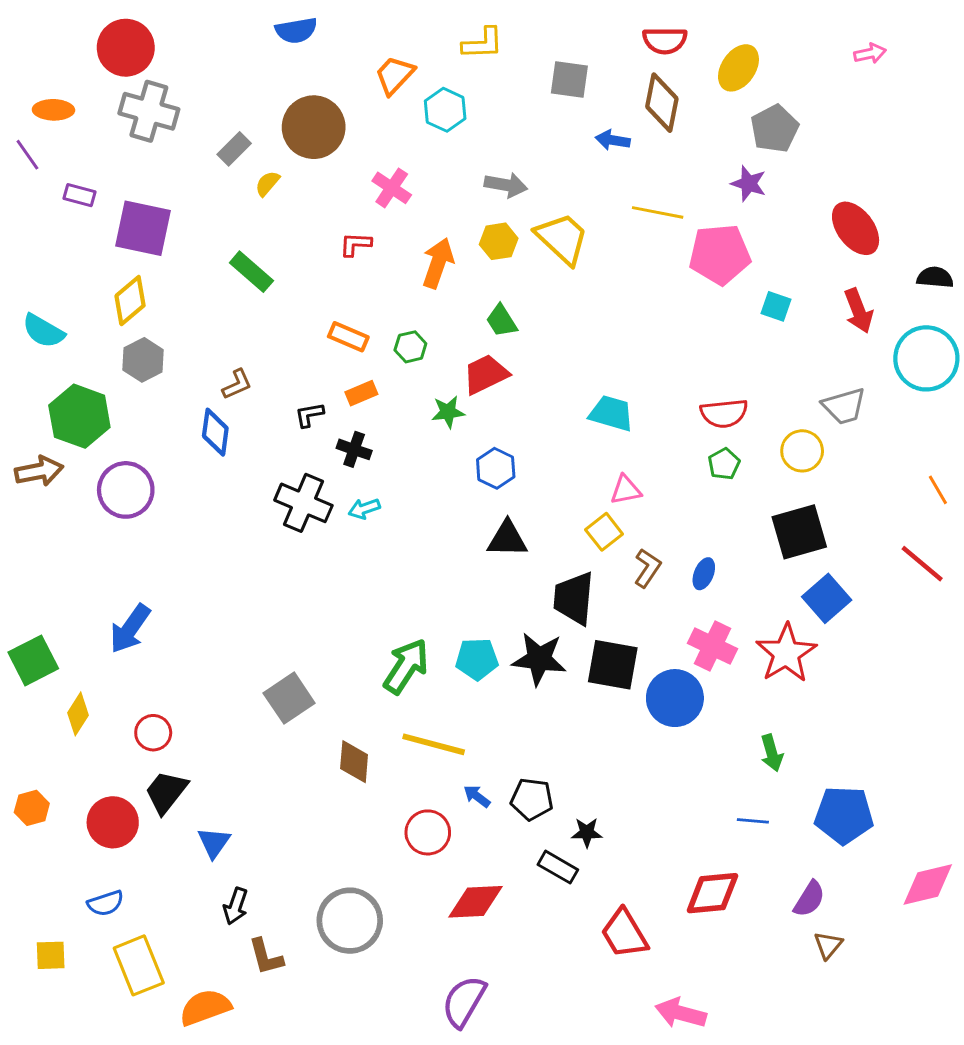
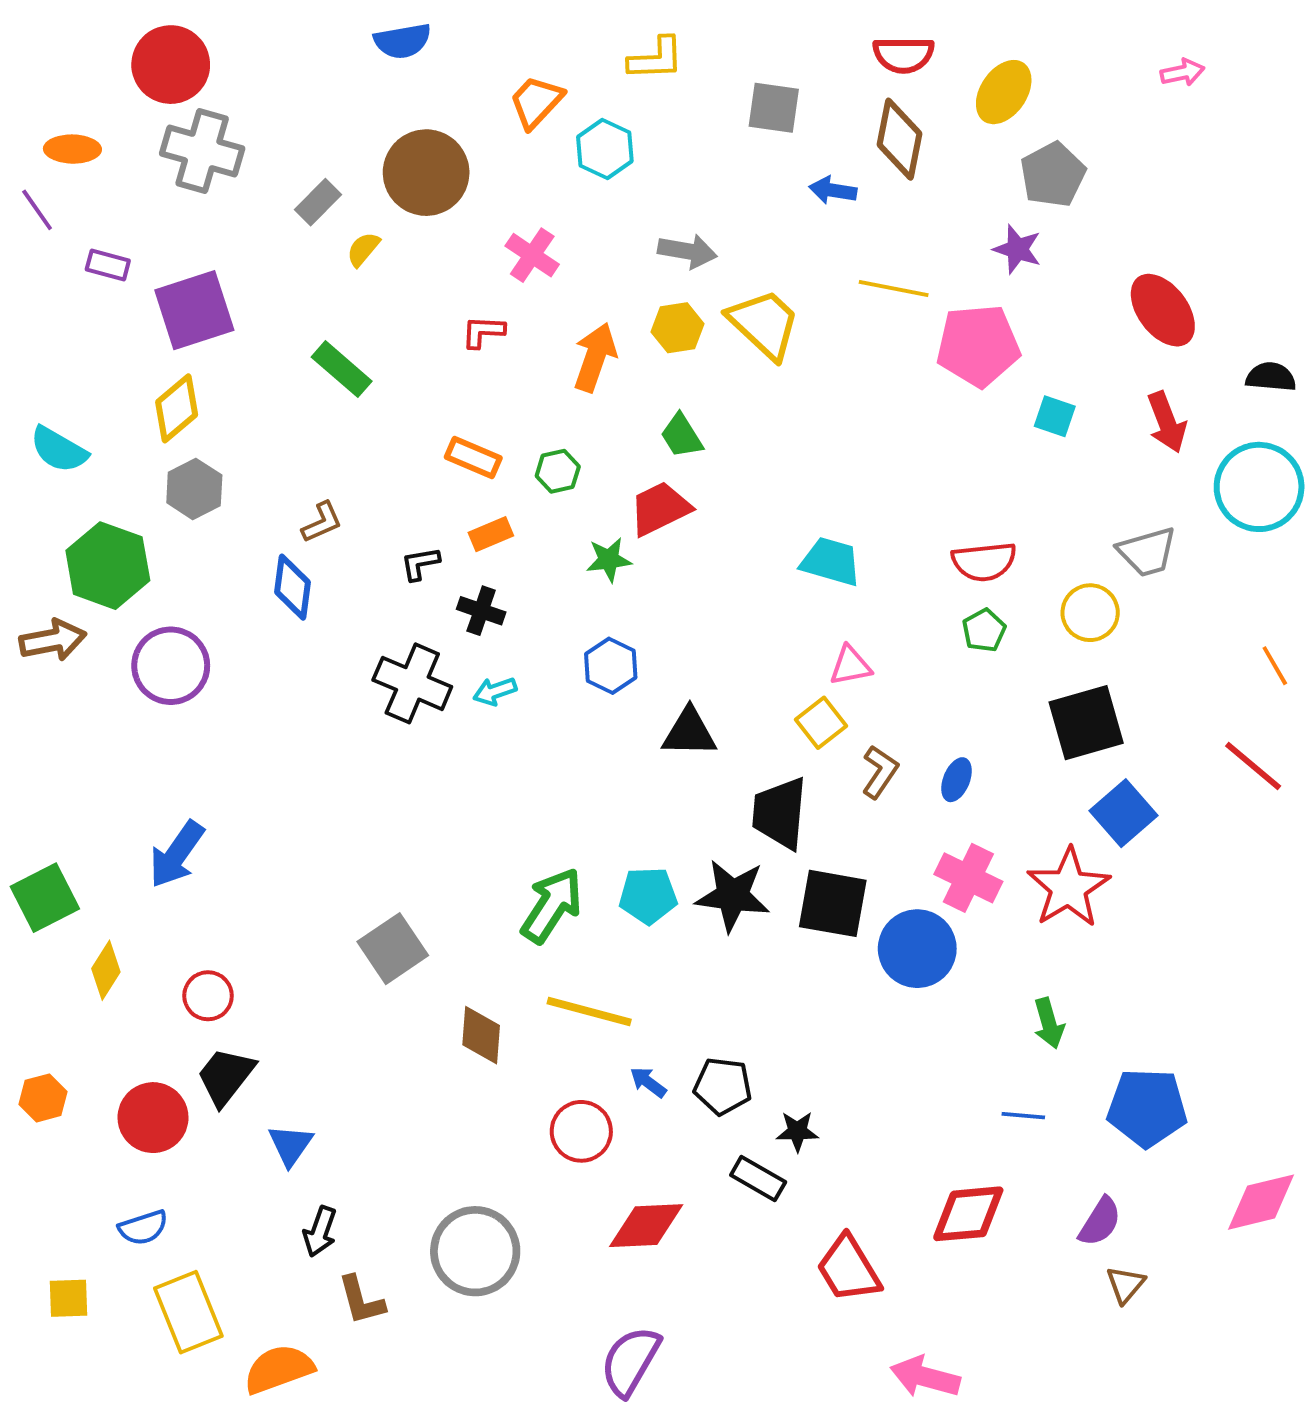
purple square: (143, 228) -> (194, 310), turned -30
blue hexagon: (496, 468) -> (611, 666), moved

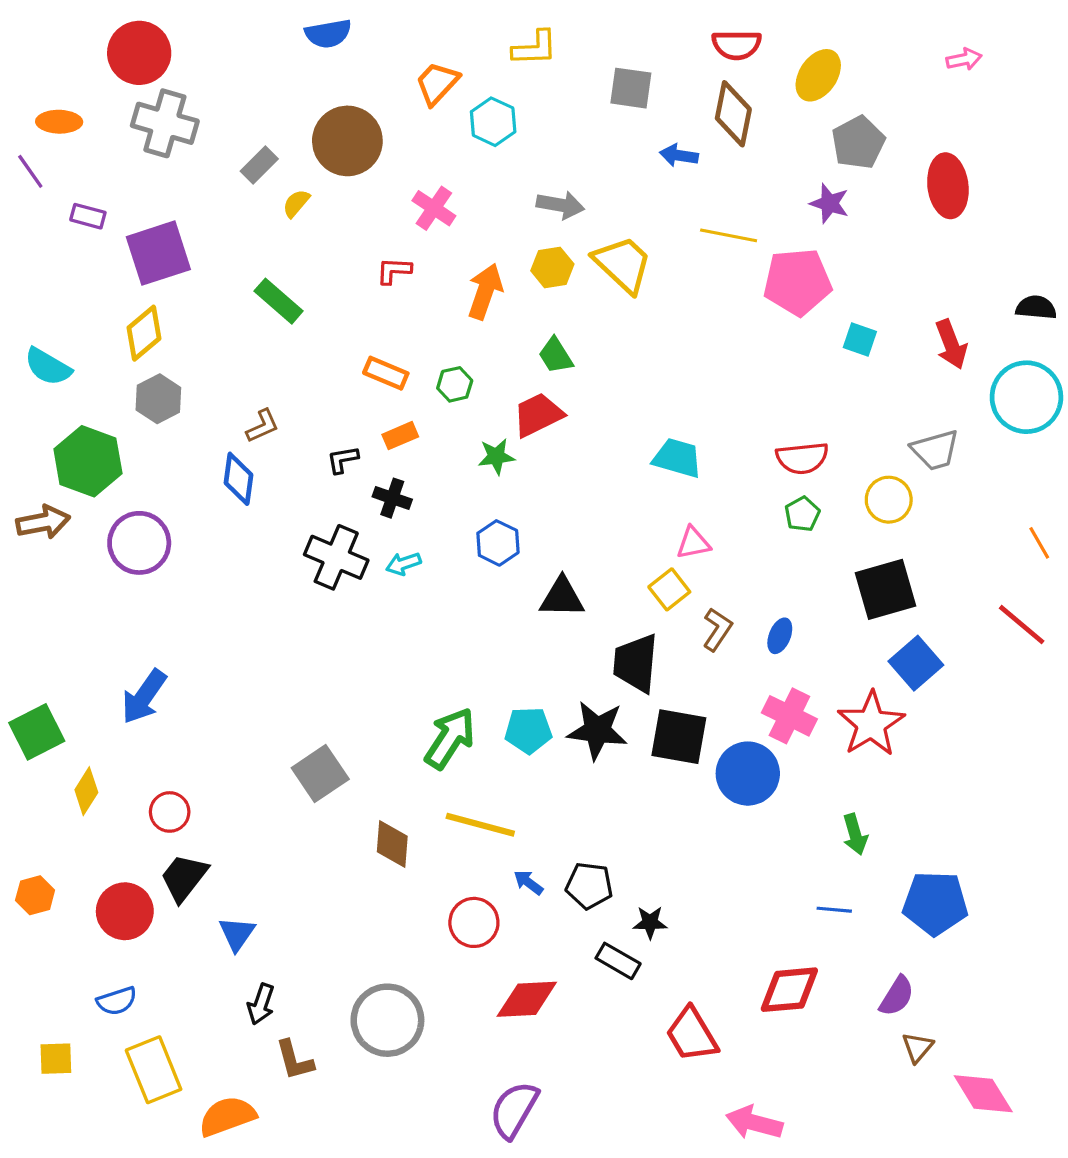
red ellipse: (1163, 310) -> (948, 186), moved, turned 30
pink diamond: (1261, 1202) -> (983, 1094), moved, turned 72

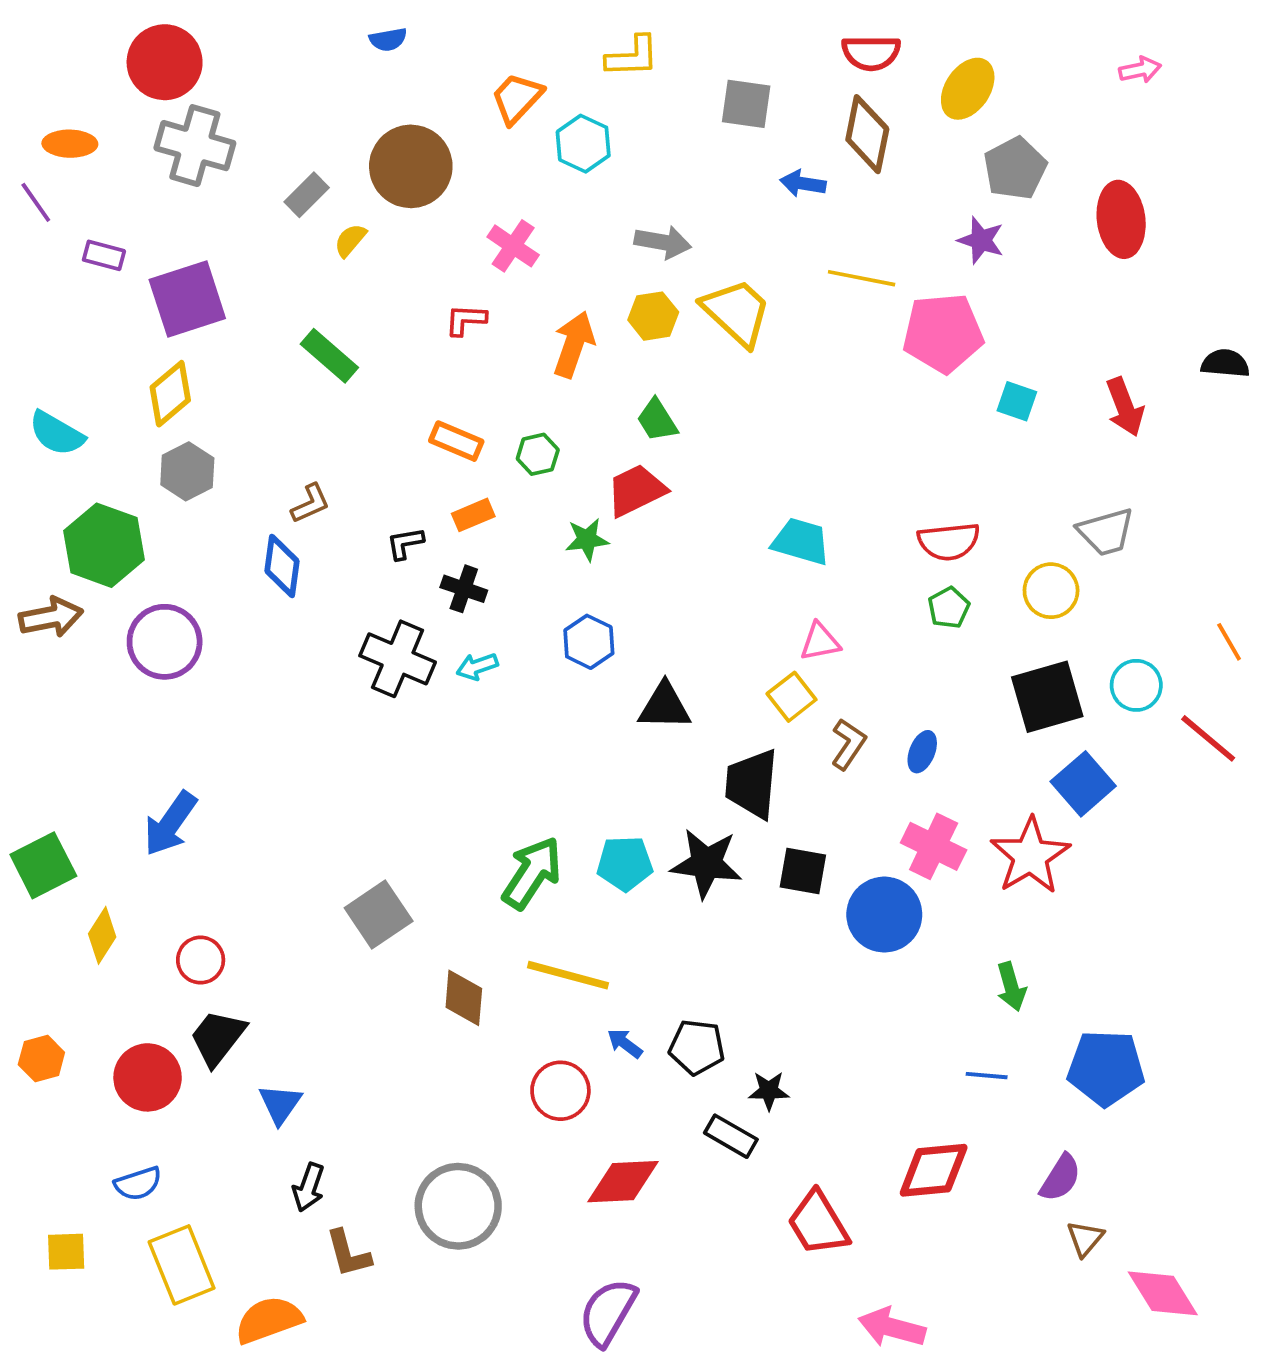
blue semicircle: (328, 34) -> (388, 39), size x0.7
cyan circle: (1026, 397) -> (1136, 685), moved, size x0.6
black square: (679, 737) -> (803, 871), size x0.7

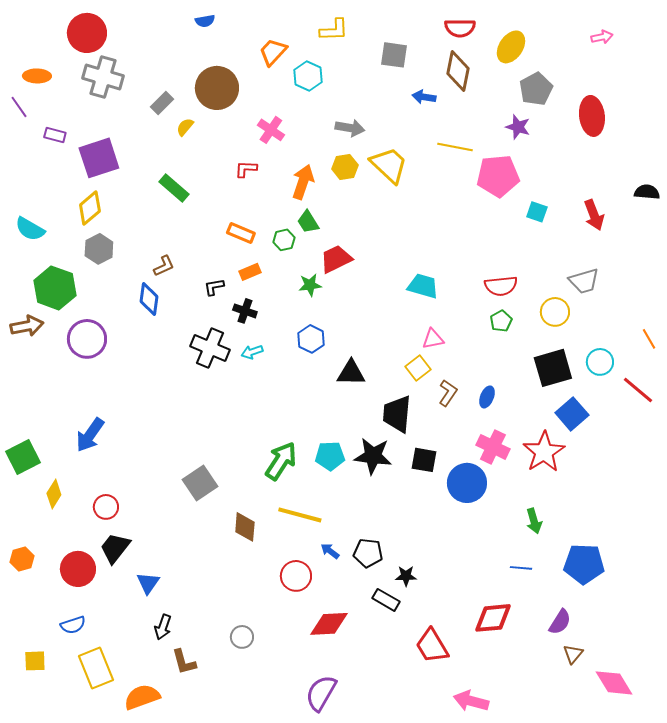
green trapezoid: (657, 420) -> (308, 222), moved
gray circle: (458, 1206) -> (242, 637), size x0.5

